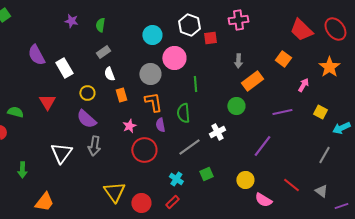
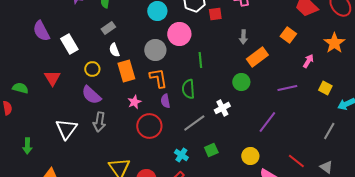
orange rectangle: (121, 95) -> (126, 71), size x1.5

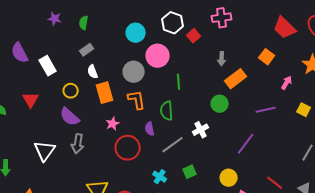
red square: (215, 14) -> (194, 36), turned -32
purple semicircle: (165, 101) -> (150, 129), moved

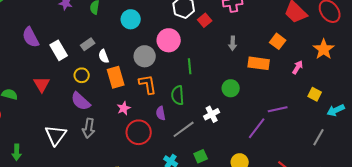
cyan circle: (136, 33) -> (131, 19), moved
gray rectangle: (87, 50) -> (88, 44), moved
orange rectangle: (236, 79) -> (259, 63), moved, turned 45
purple line: (266, 110) -> (278, 109), moved

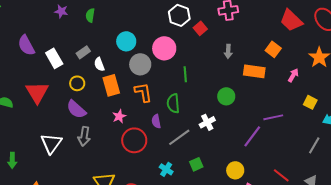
cyan circle: (131, 19) -> (126, 41), moved
red triangle: (42, 84) -> (37, 92), size x1.4

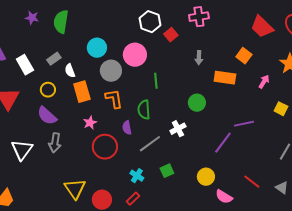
green semicircle: (90, 15) -> (61, 22), size x1.6

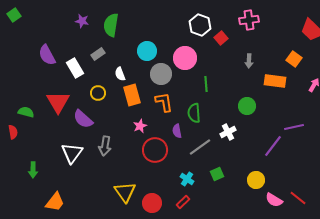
gray rectangle: (54, 59) -> (98, 54), moved
purple semicircle: (47, 116) -> (83, 119), moved
red line: (252, 182) -> (298, 198), moved

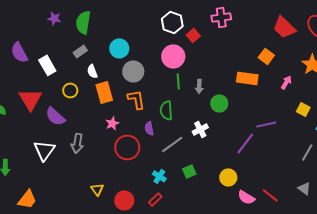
gray rectangle: (98, 54) -> (80, 51), moved
pink circle: (185, 58) -> (173, 56), moved
gray arrow: (249, 61) -> (199, 86), moved
yellow triangle: (125, 192) -> (97, 189), size x0.6

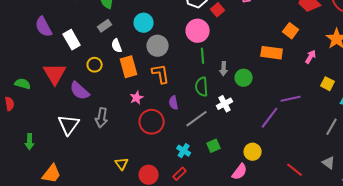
gray arrow: (199, 86) -> (224, 69), moved
green semicircle: (166, 110) -> (202, 87), moved
pink semicircle: (246, 197) -> (240, 172), moved, turned -84

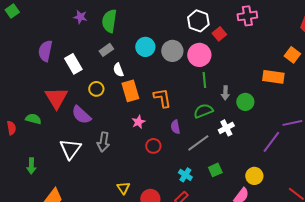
purple semicircle: (44, 27) -> (45, 51), turned 40
gray circle: (158, 46) -> (172, 51), moved
green semicircle: (23, 84) -> (33, 119), moved
green semicircle: (202, 87) -> (203, 111), turned 72
red circle: (152, 122) -> (153, 146), size x0.6

